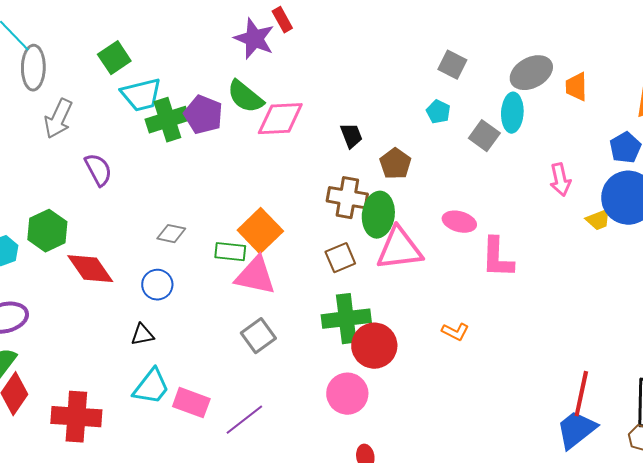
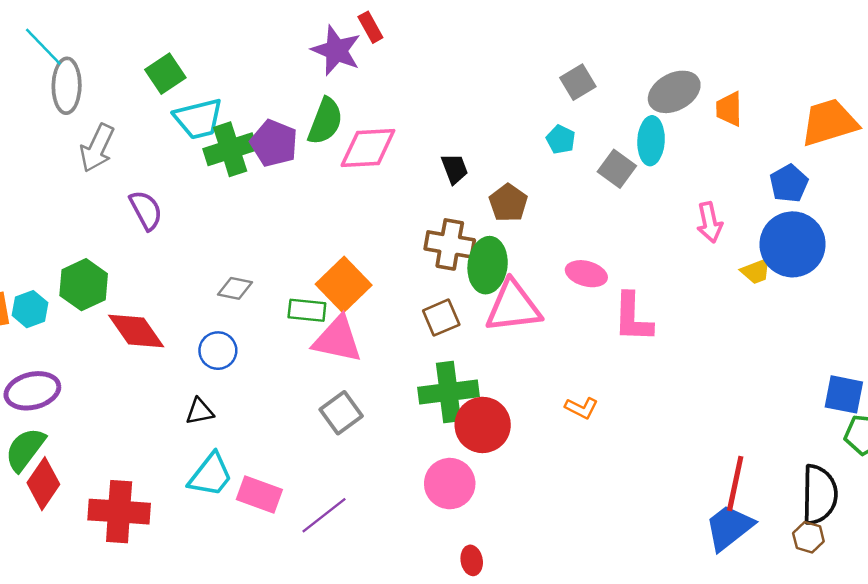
gray square: (452, 65) -> (578, 82), turned 32
green semicircle: (245, 97) -> (325, 121), turned -108

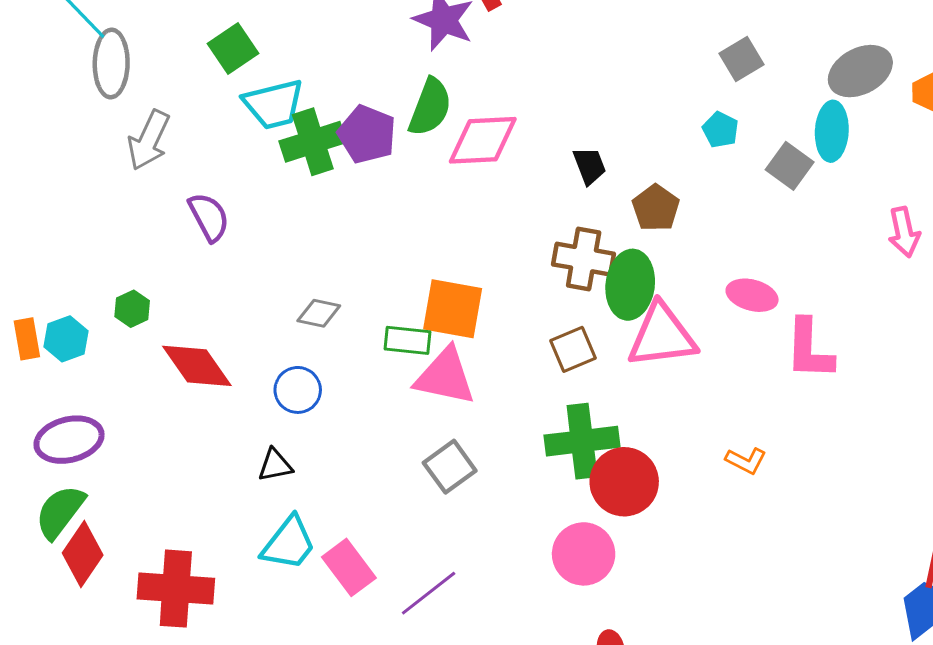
green hexagon: (84, 285) -> (132, 309), size x0.6
orange square: (344, 285) -> (453, 309), turned -36
pink rectangle: (259, 495) -> (349, 567), turned 33

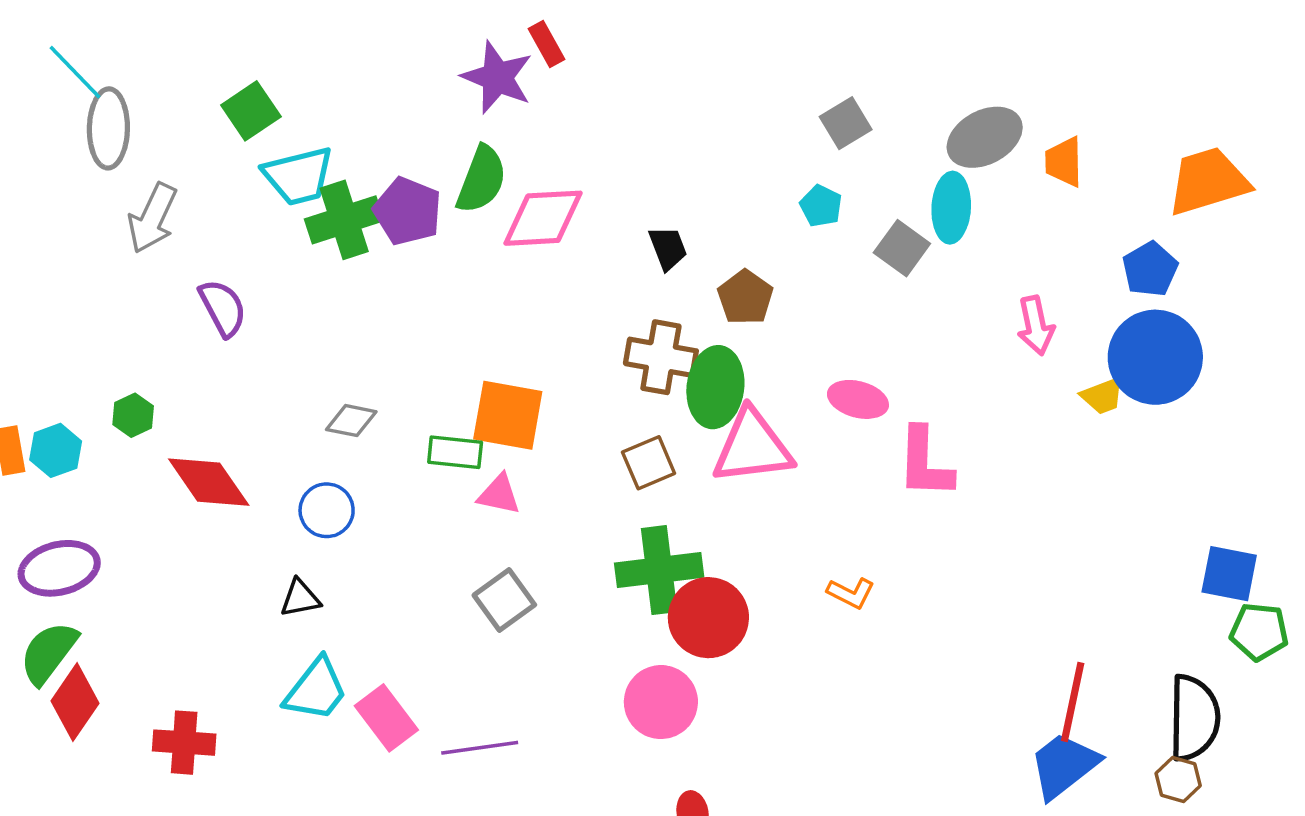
pink triangle: (445, 376) -> (499, 494), size x0.6
red cross: (176, 589) -> (184, 743), size x0.7
purple line: (429, 593) -> (480, 748), turned 30

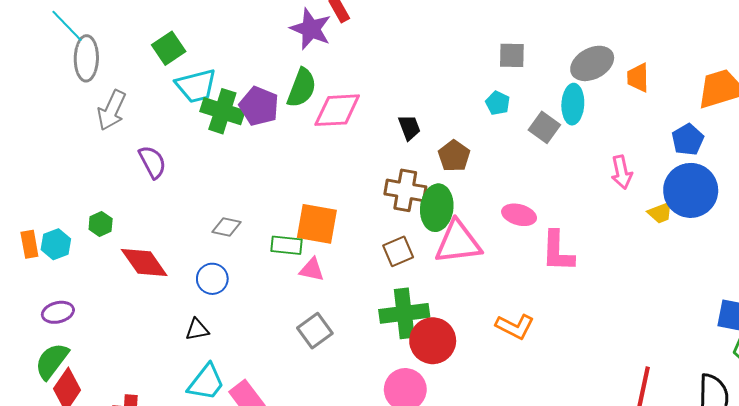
gray square: (846, 123) -> (512, 55), turned 32
green cross: (344, 220) -> (222, 111), turned 36
purple ellipse: (59, 568) -> (58, 312), size x0.7
orange L-shape: (851, 593) -> (515, 327), size x1.4

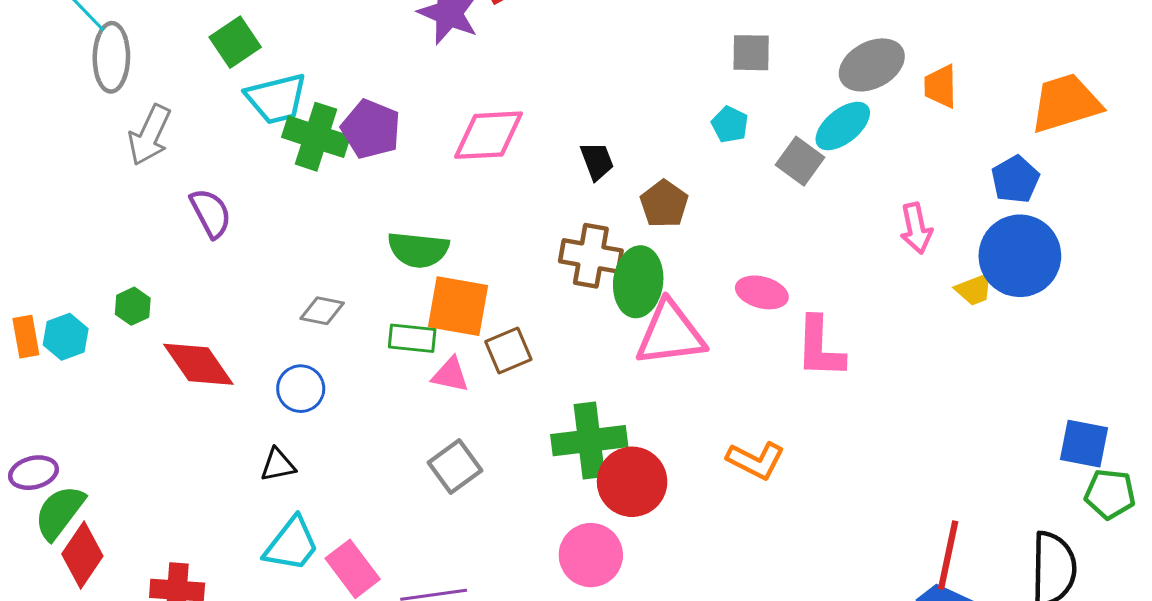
green semicircle: (302, 88) -> (418, 250), moved, turned 75
cyan ellipse: (573, 104) -> (843, 126), turned 48
brown square: (398, 251) -> (508, 350), moved
purple ellipse: (58, 312) -> (34, 473), moved

